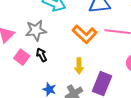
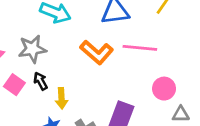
yellow arrow: (79, 66) -> (61, 98), moved

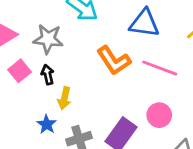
pink circle: (164, 89) -> (159, 115), moved

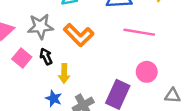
orange L-shape: (114, 61) -> (79, 35), moved

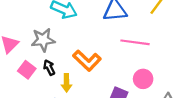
orange L-shape: (79, 35) -> (87, 61), moved

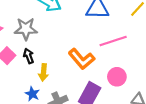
pink line: (135, 42) -> (113, 41), turned -32
orange L-shape: (87, 61) -> (82, 59), moved

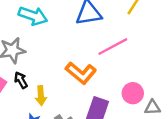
pink circle: (117, 77) -> (133, 93), moved

